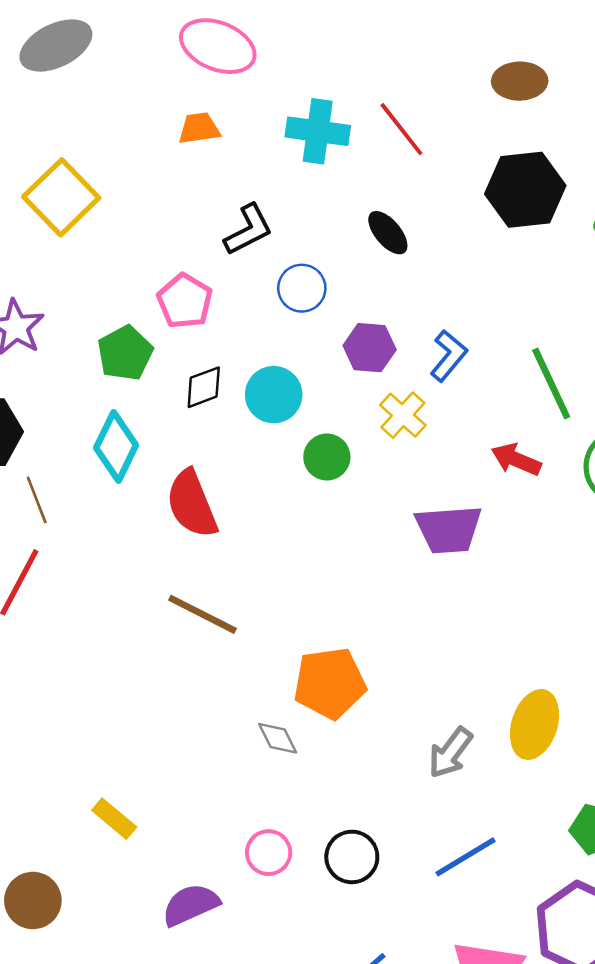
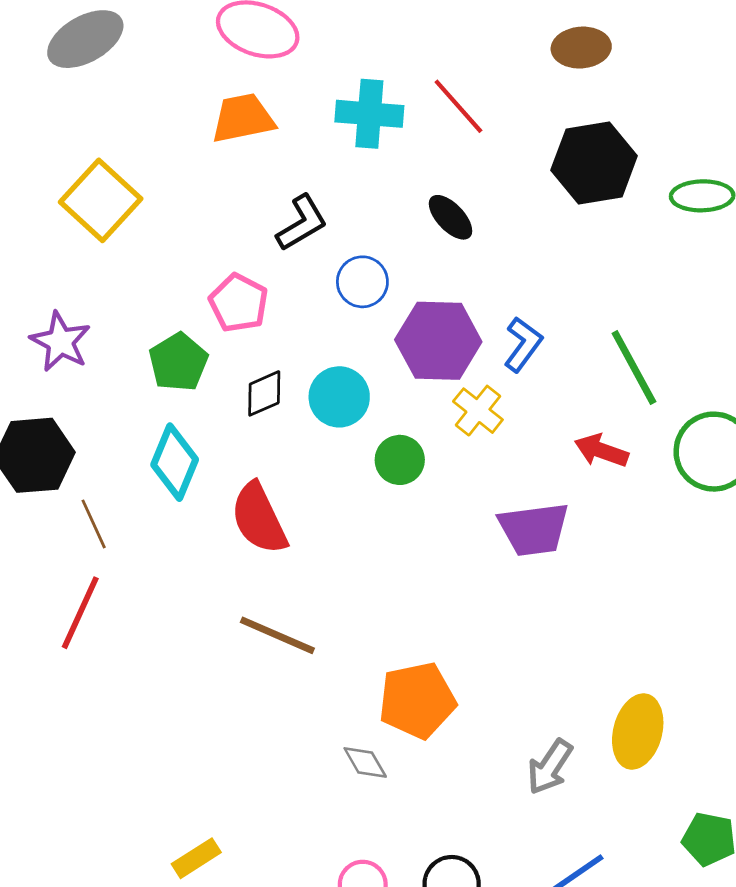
orange trapezoid: (199, 128) -> (243, 118), size x1.4
purple hexagon: (370, 348) -> (438, 341), size x1.5
yellow rectangle: (114, 819) -> (196, 858), turned -69

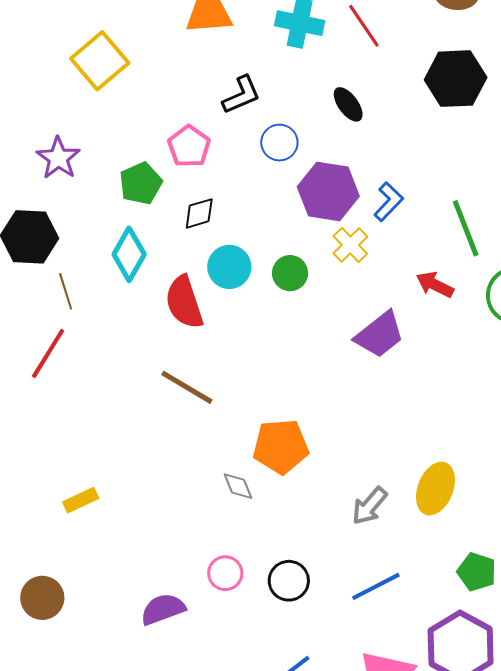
cyan circle: (339, 397) -> (229, 267), moved
purple trapezoid: (534, 529) -> (380, 335), turned -38
yellow rectangle: (196, 858) -> (81, 500), moved

